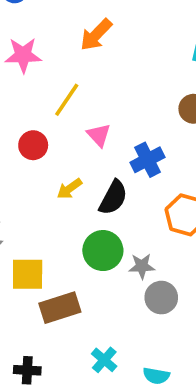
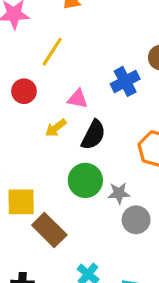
pink triangle: (99, 135) -> (78, 99), moved, turned -35
blue cross: (148, 160) -> (125, 81), moved
brown rectangle: (60, 308) -> (49, 230), turned 64

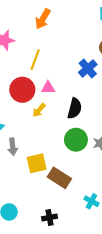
red circle: (24, 91) -> (22, 90), size x1.5
pink triangle: (78, 99) -> (48, 88), moved
yellow arrow: (56, 128) -> (39, 110), moved

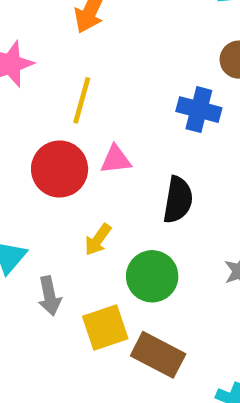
blue cross: (88, 68) -> (199, 110), turned -30
yellow arrow: (39, 110) -> (98, 240), moved
green circle: (76, 140) -> (152, 276), moved

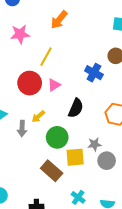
pink triangle: (116, 160) -> (54, 85), turned -40
gray arrow: (49, 296) -> (22, 129), moved
yellow square: (105, 327) -> (75, 157), moved

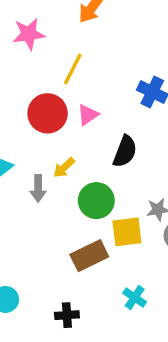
brown rectangle: (52, 171) -> (89, 256), turned -65

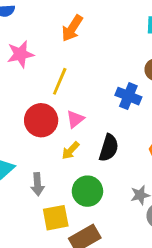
yellow arrow: (64, 168) -> (71, 150), moved
yellow square: (127, 232) -> (56, 218), moved

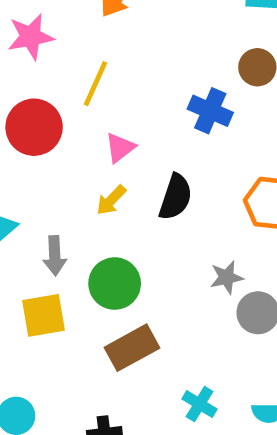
red circle: (41, 120) -> (34, 127), moved
green circle: (87, 191) -> (115, 284), moved
yellow square: (56, 218) -> (44, 315), moved

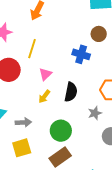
gray arrow: (55, 256) -> (23, 122), turned -84
gray star: (227, 277) -> (95, 113), moved
green circle: (115, 284) -> (61, 131), moved

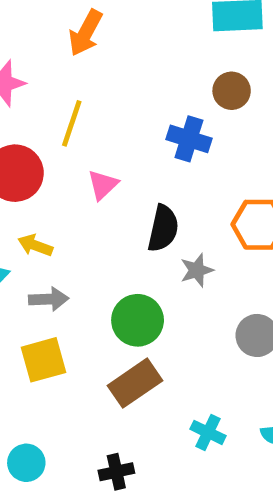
yellow arrow: (44, 96) -> (35, 245), moved, turned 72
gray star: (95, 113) -> (197, 270), moved

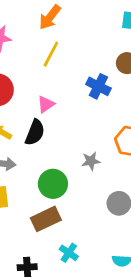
yellow line: (72, 123) -> (51, 54), moved
black semicircle: (163, 228) -> (35, 132), moved
cyan cross: (208, 432) -> (69, 253), moved

